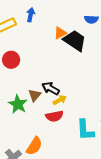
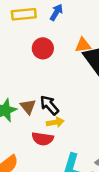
red circle: (11, 60) -> (43, 48), moved
brown triangle: (35, 95) -> (28, 107), turned -40

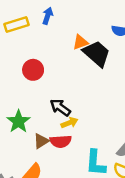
red circle: (43, 48) -> (33, 70), moved
brown triangle: (28, 107) -> (41, 141), moved, turned 49

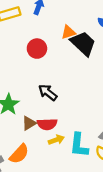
red circle: (33, 70) -> (37, 49), moved
yellow arrow: (69, 123) -> (56, 140), moved

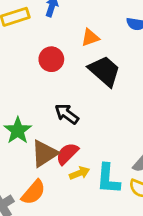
black trapezoid: (83, 43) -> (104, 71), moved
brown triangle: (29, 123) -> (44, 153), size x1.5
red semicircle: (47, 124) -> (67, 154), turned 138

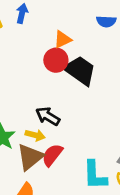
red circle: (51, 59) -> (56, 60), moved
yellow arrow: (79, 173) -> (35, 135), moved, turned 42

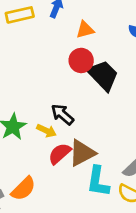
orange triangle: (63, 39) -> (85, 30), moved
brown triangle: (30, 157) -> (82, 153), moved

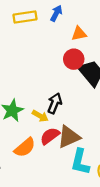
black arrow: (62, 114) -> (55, 103), turned 66
orange semicircle: (23, 189) -> (25, 147), moved

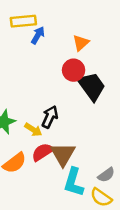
blue arrow: (56, 13) -> (38, 35), moved
orange triangle: (79, 34) -> (81, 43), turned -35
brown triangle: (69, 137) -> (63, 154), turned -40

